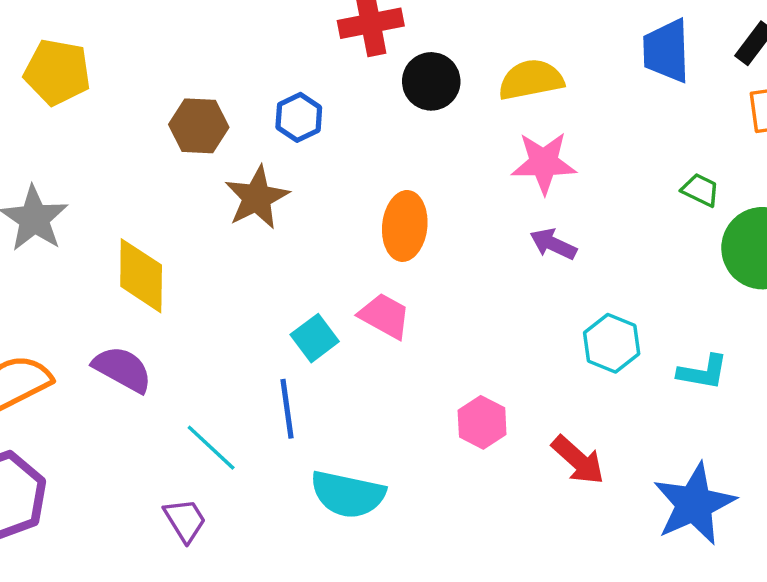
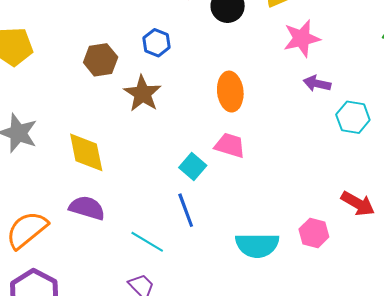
cyan hexagon: (612, 343) -> (353, 117), moved
pink hexagon: (482, 422) -> (314, 233), moved
cyan semicircle: (348, 494) -> (257, 245), moved

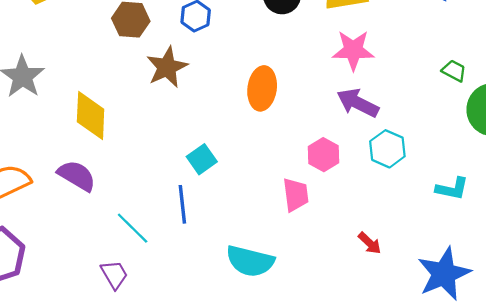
purple arrow: (317, 84) -> (358, 103), size x1.4
pink trapezoid: (230, 145) -> (296, 195), moved, turned 52
red arrow: (358, 204) -> (370, 243), size x0.7
pink hexagon: (314, 233) -> (323, 155), moved

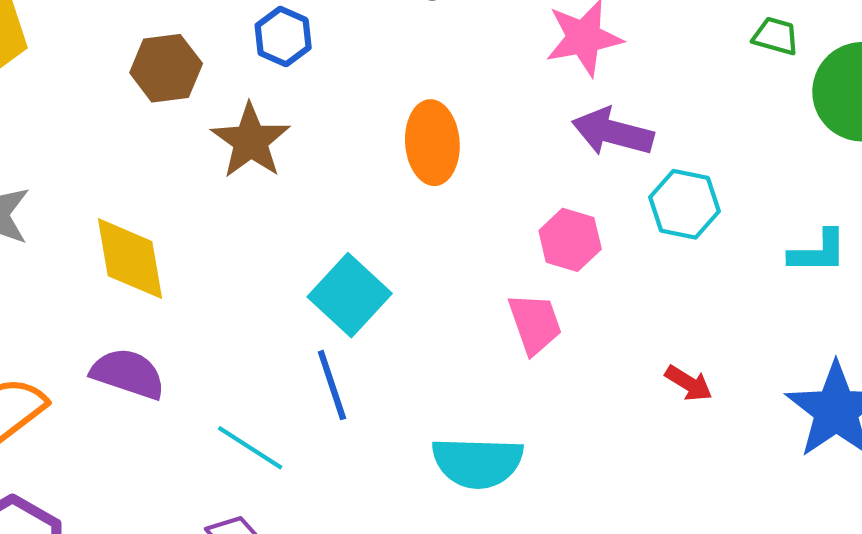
cyan square: (202, 159) -> (350, 295), size x1.4

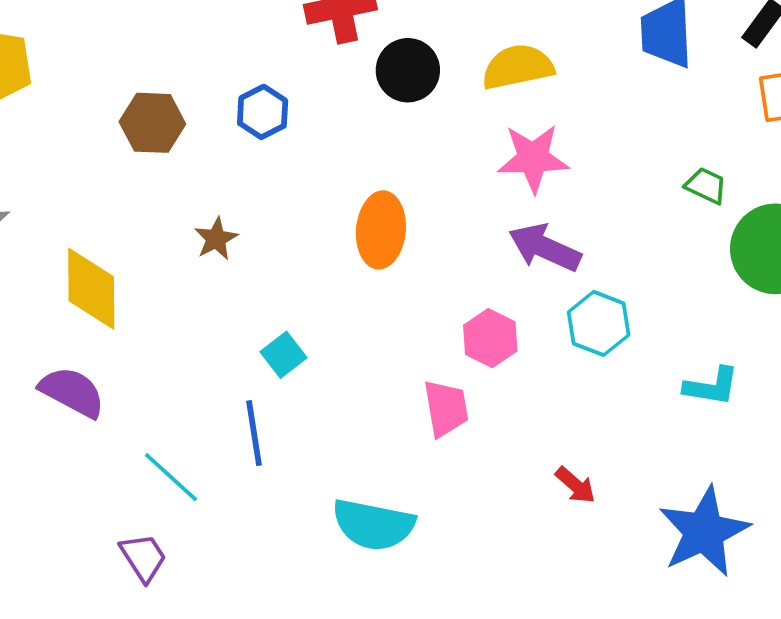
brown star: (251, 141) -> (216, 239), moved, size x0.6
cyan square: (350, 295) -> (283, 355), size x0.6

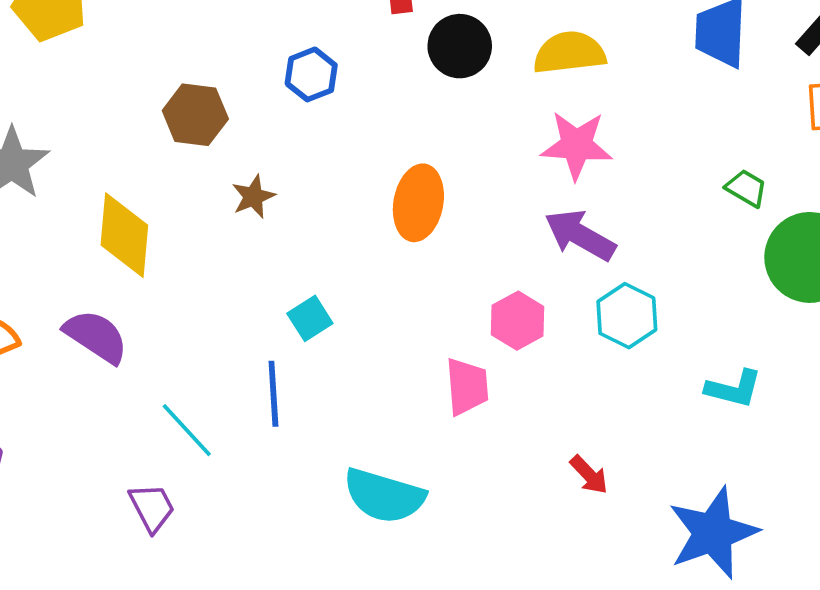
brown hexagon: (152, 123) -> (195, 115), moved

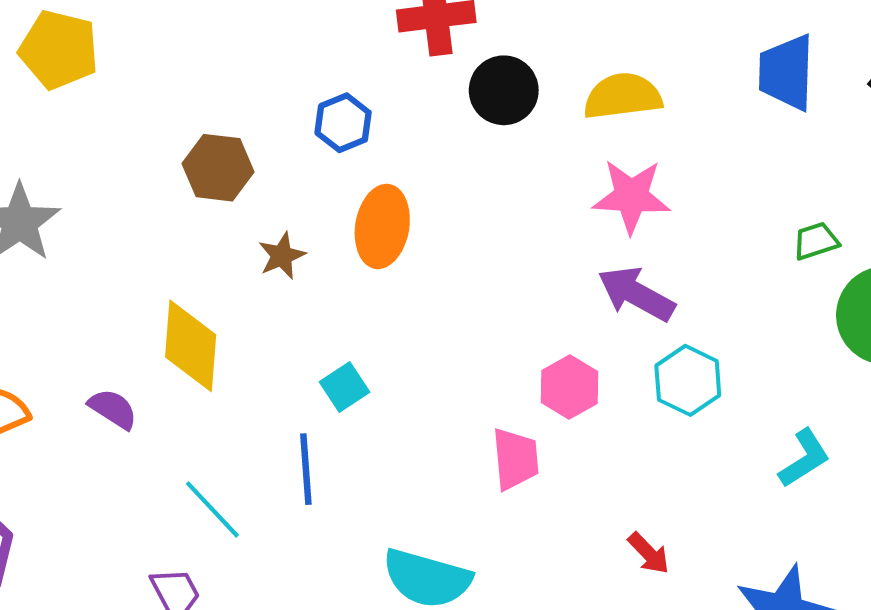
green trapezoid: (746, 188) -> (816, 241), turned -48
orange ellipse: (418, 203) -> (382, 226), moved
yellow diamond: (124, 235) -> (191, 346), moved
purple semicircle: (96, 336) -> (113, 409), size x0.7
cyan L-shape: (734, 389) -> (804, 458), turned -46

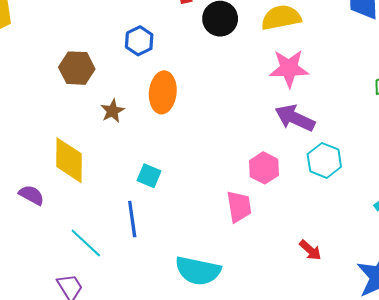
cyan square: (345, 387) -> (149, 176), turned -30

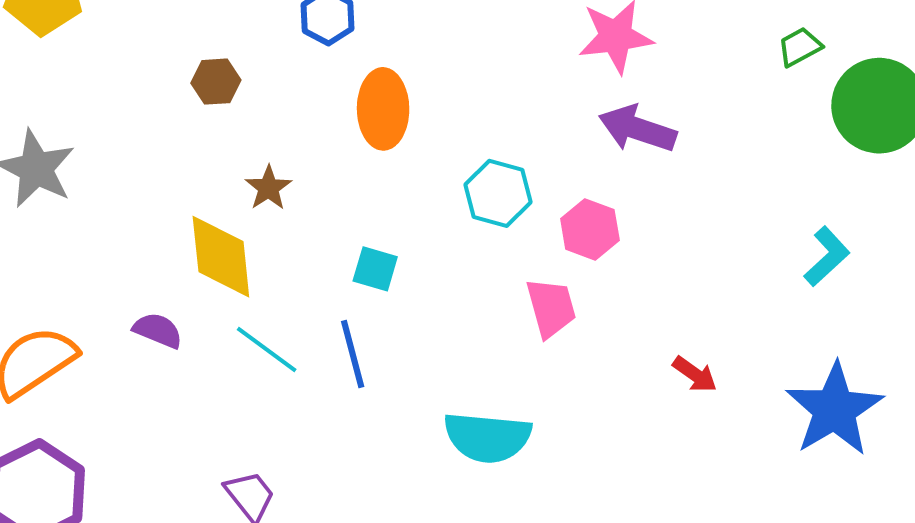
brown hexagon: (77, 68) -> (216, 82), size x0.7
brown star: (112, 111) -> (268, 188), moved
cyan hexagon: (324, 160) -> (498, 193), moved
cyan line: (86, 243) -> (267, 349), moved

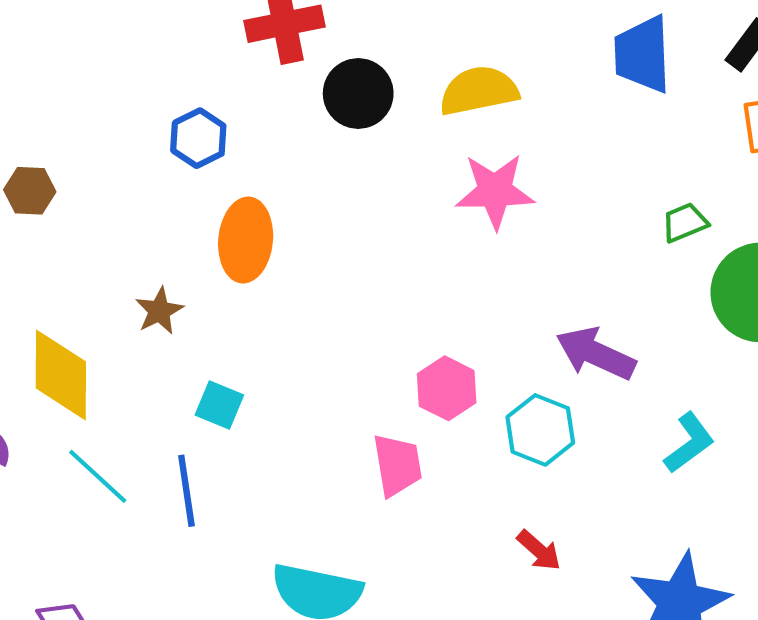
brown hexagon: (216, 82) -> (30, 191), moved
purple arrow: (637, 129) -> (596, 354), moved
brown star: (268, 188) -> (159, 311), moved
cyan hexagon: (498, 193) -> (540, 430), moved

